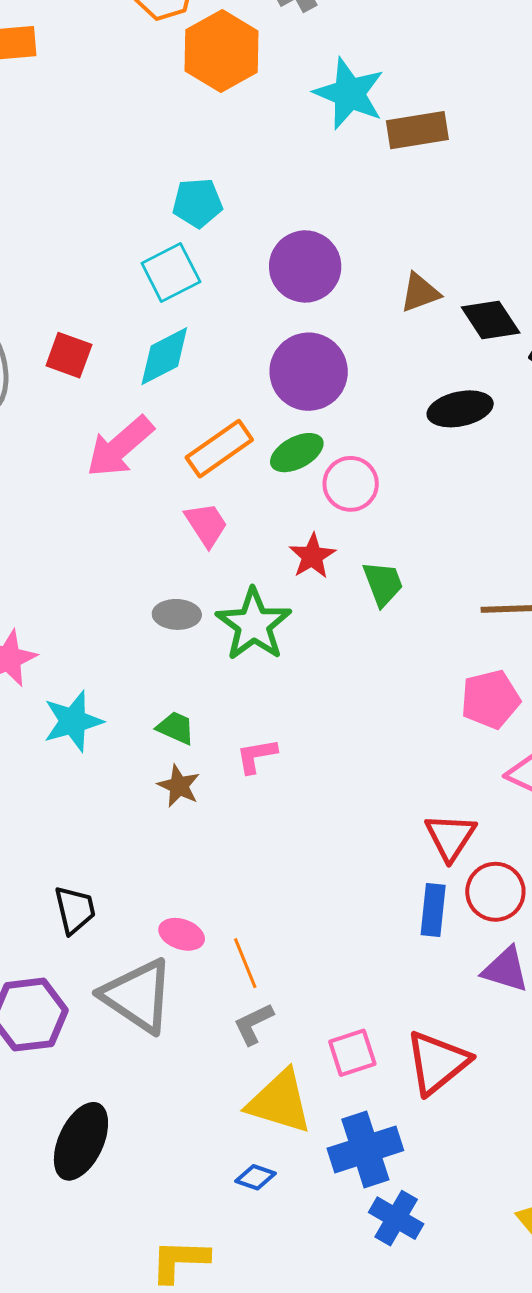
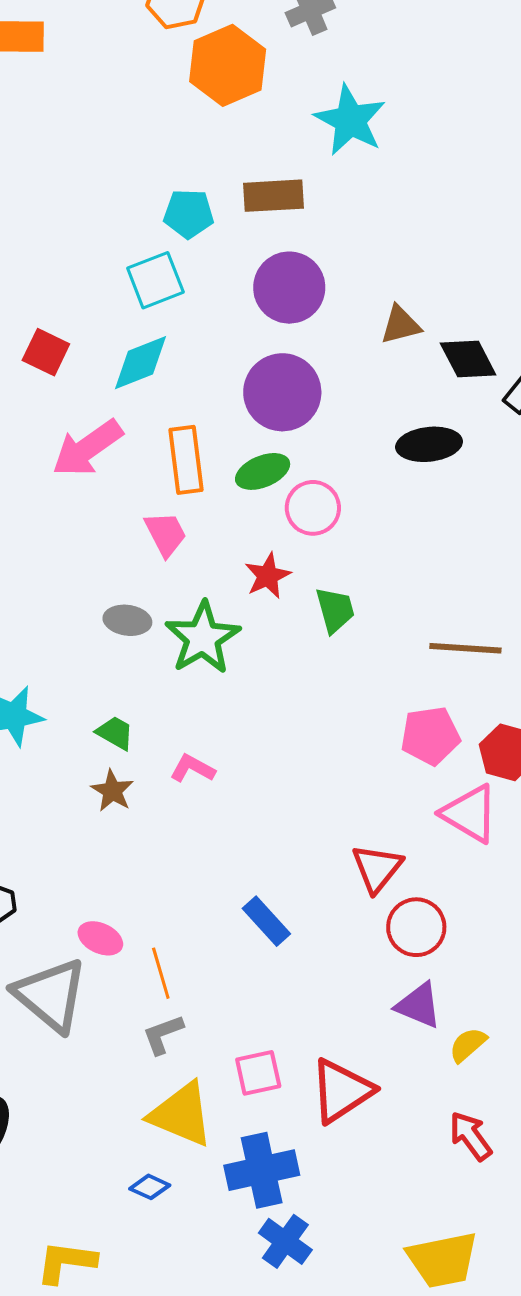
brown rectangle: (417, 130) -> (274, 196), moved
orange rectangle: (219, 449) -> (186, 460), turned -68
pink L-shape: (256, 756) -> (192, 768), turned 33
blue rectangle: (433, 910) -> (266, 921), moved, turned -54

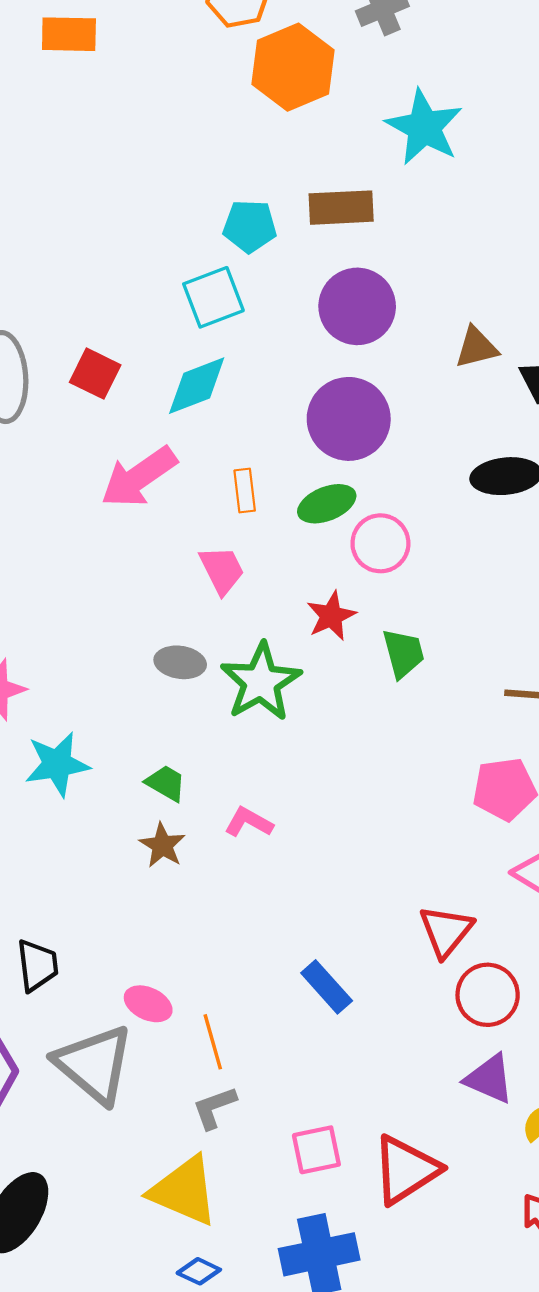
orange rectangle: (186, 460) -> (245, 491), size x0.6
yellow triangle: (181, 1114) -> (184, 1191), moved

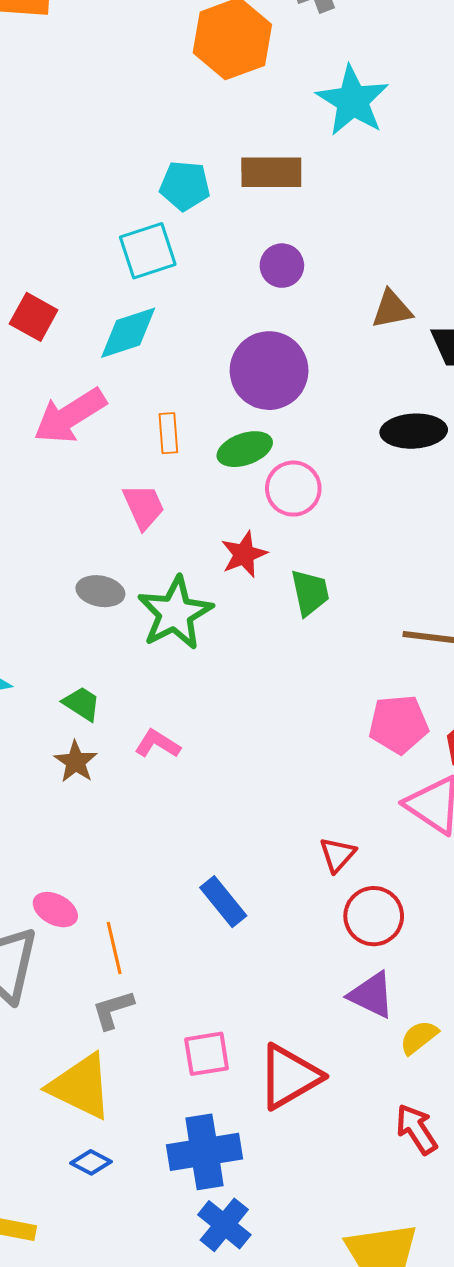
purple circle: (357, 306) -> (282, 266), size x0.6
red triangle: (446, 931) -> (337, 855), size x0.7

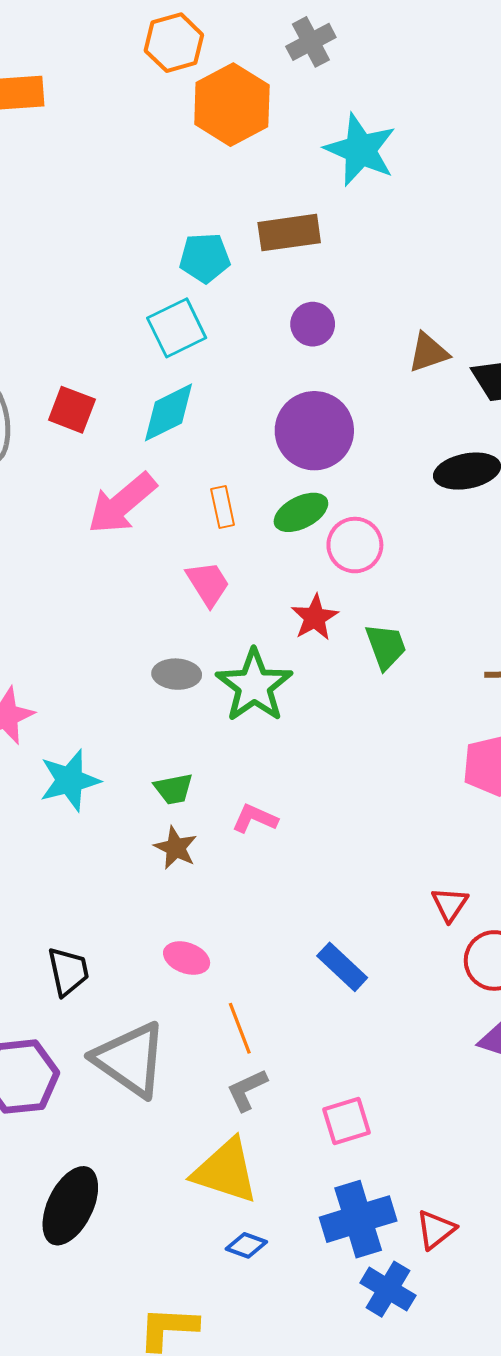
green trapezoid: (82, 704) -> (174, 789), turned 144
pink ellipse: (55, 910) -> (187, 958), moved
red triangle: (289, 1077) -> (436, 1230), moved, size x0.6

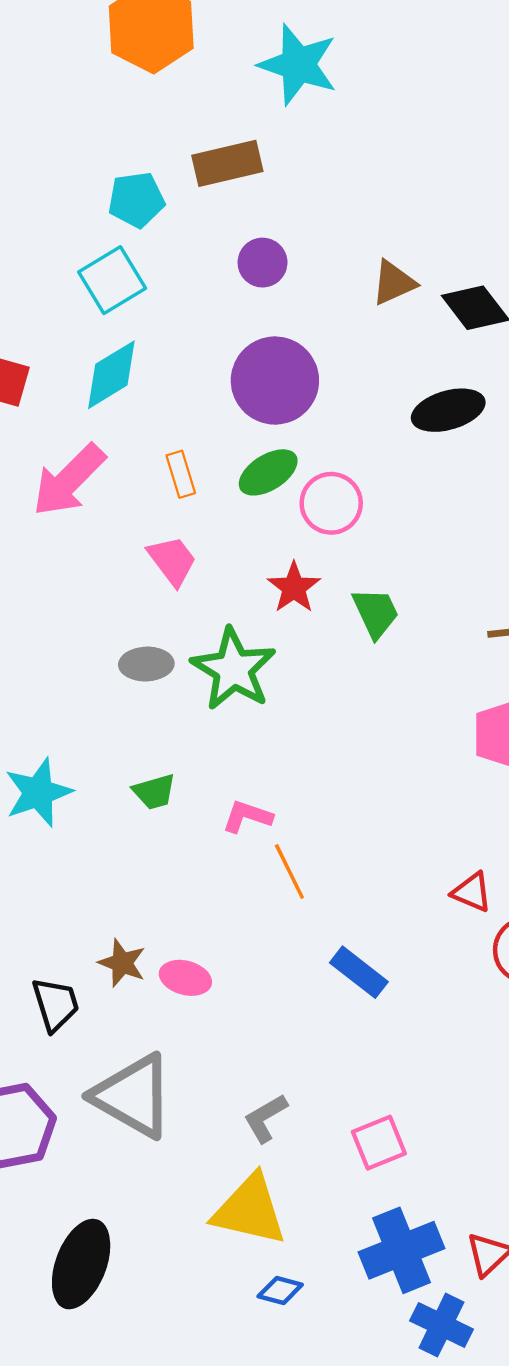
brown star: (176, 848) -> (122, 963), moved
red triangle: (450, 904) -> (472, 892), turned -36
orange line: (240, 1028) -> (289, 872), moved

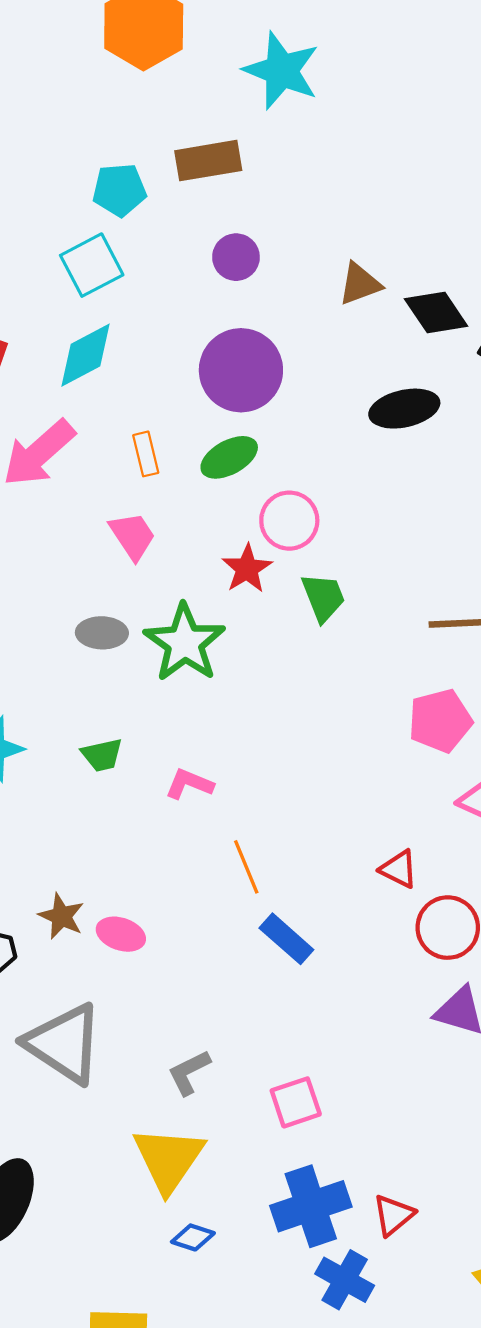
pink circle: (331, 503) -> (289, 521), moved
orange line: (289, 872) -> (246, 867), moved
yellow triangle: (250, 1210) -> (169, 1159), turned 48

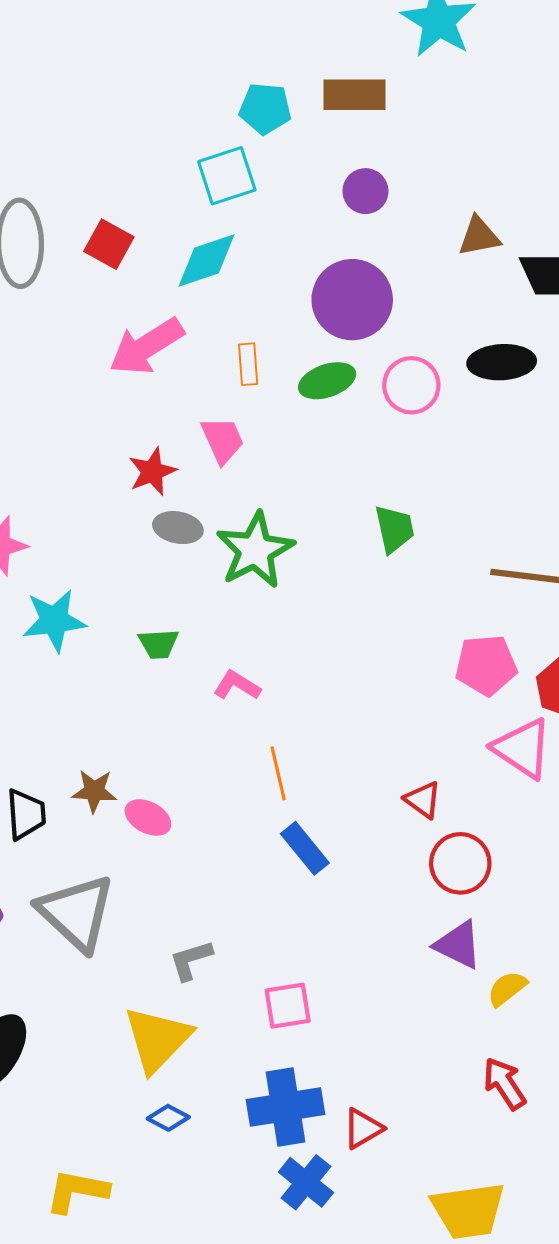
pink circle: (289, 521) -> (411, 385), moved
red star: (247, 569) -> (152, 472), moved
brown star: (61, 916) -> (94, 791), turned -30

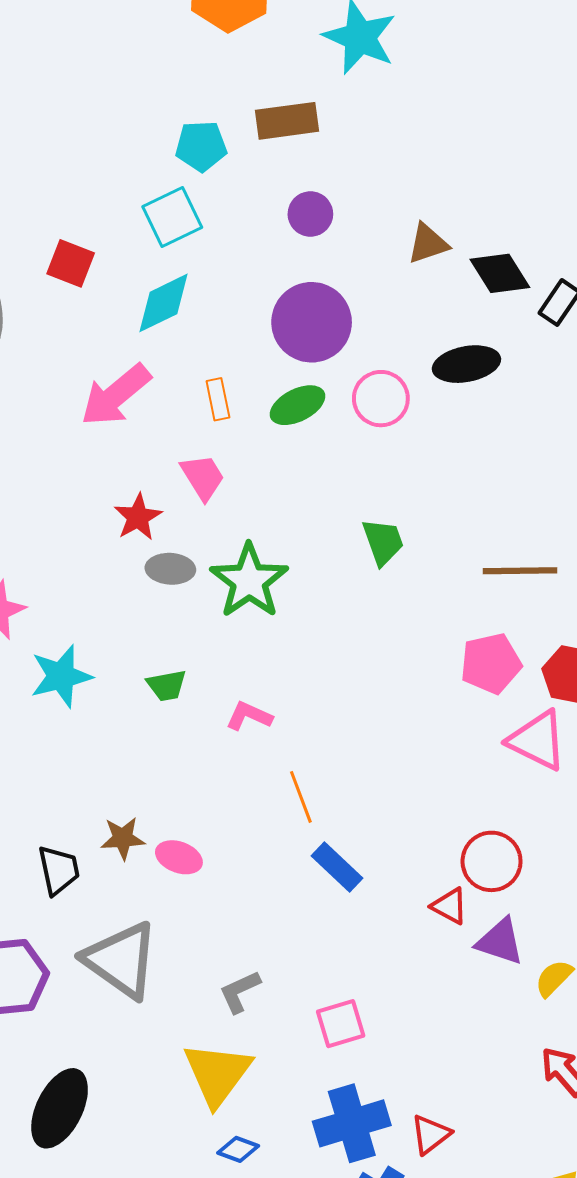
red square: (109, 244) -> (71, 263), moved
red triangle: (423, 800) -> (450, 906), moved

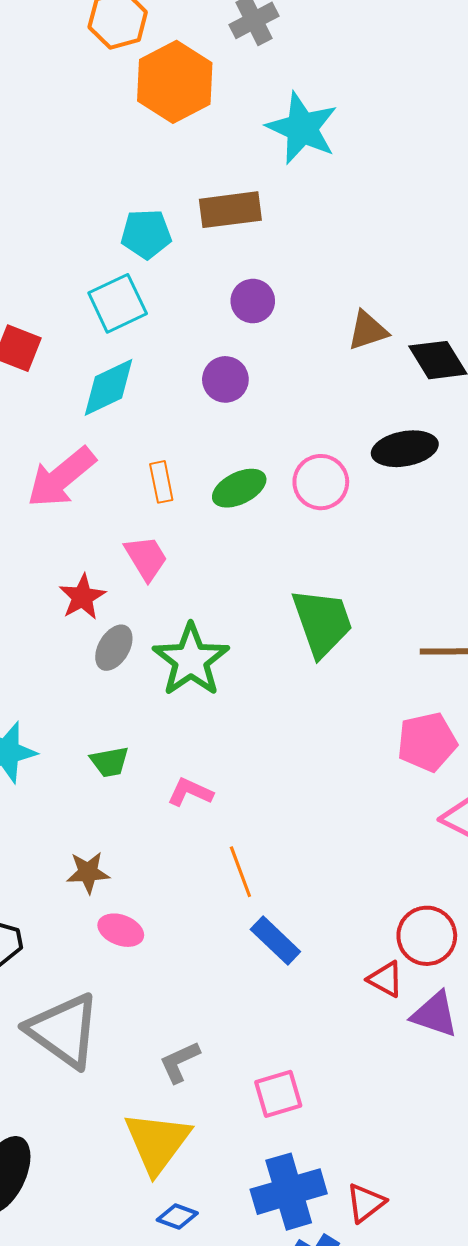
purple circle: (312, 322) -> (225, 379), moved, size x0.6
green trapezoid: (383, 542) -> (322, 622), size x1.5
gray ellipse: (170, 569) -> (114, 648), turned -63
brown star: (123, 838) -> (88, 872), moved

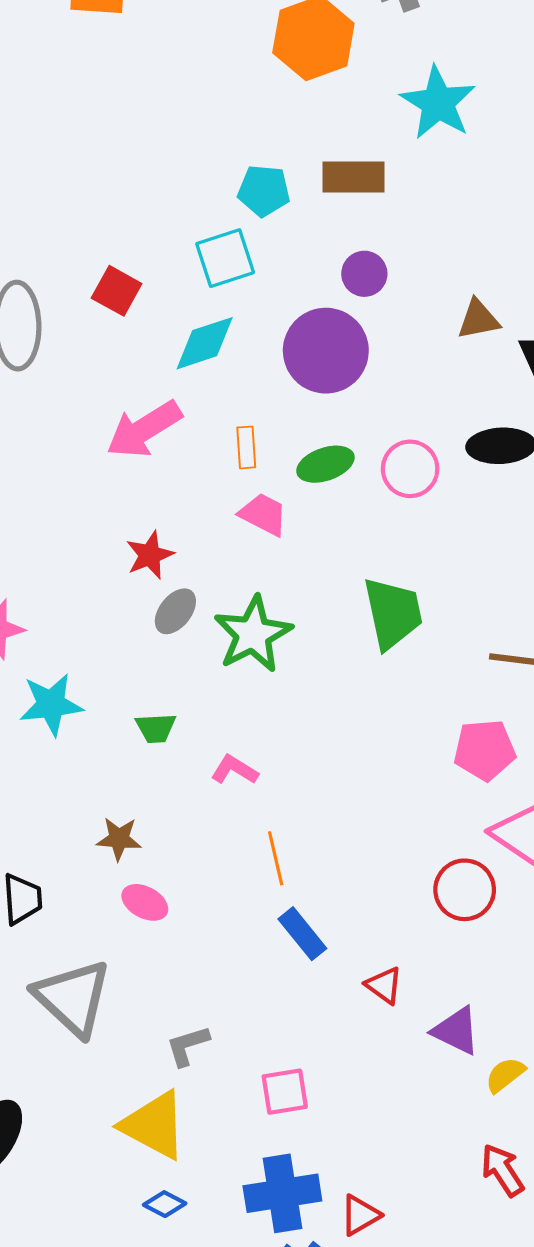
purple circle: (225, 379) -> (326, 351), size x1.8
pink trapezoid: (146, 558) -> (263, 514), moved, turned -39
red circle: (427, 936) -> (465, 890), moved
red triangle: (385, 979) -> (384, 985), moved
yellow triangle: (157, 1142) -> (154, 1125), turned -46

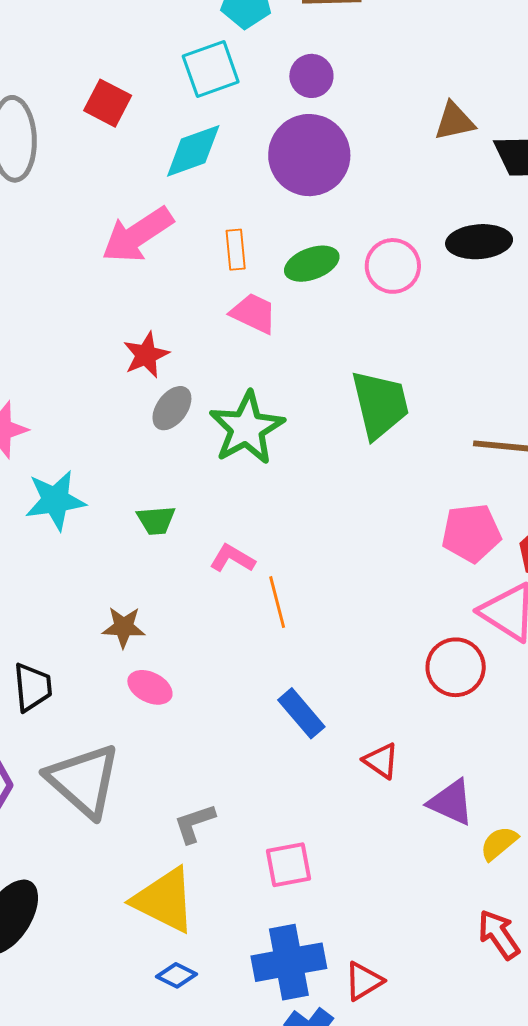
purple circle: (364, 274) -> (311, 76), moved
orange line: (276, 858) -> (277, 602), moved

